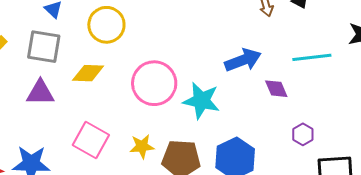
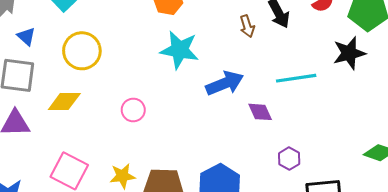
pink circle: (154, 83) -> (133, 110), size x0.5
cyan star: (201, 101) -> (180, 50), moved

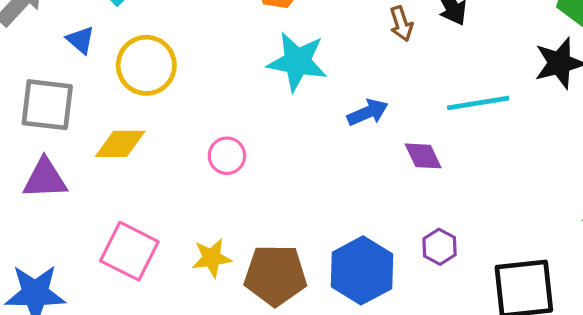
blue triangle: (26, 37) -> (81, 40), moved
blue arrow: (225, 83) -> (368, 112), size x0.7
purple hexagon: (289, 159) -> (440, 247), moved

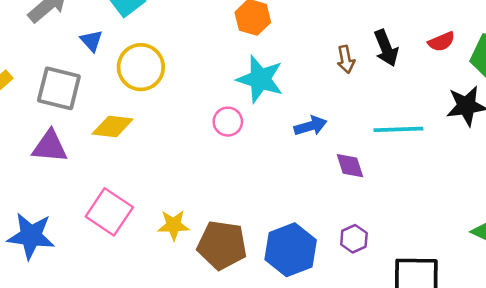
pink circle: (227, 156) -> (228, 122), moved

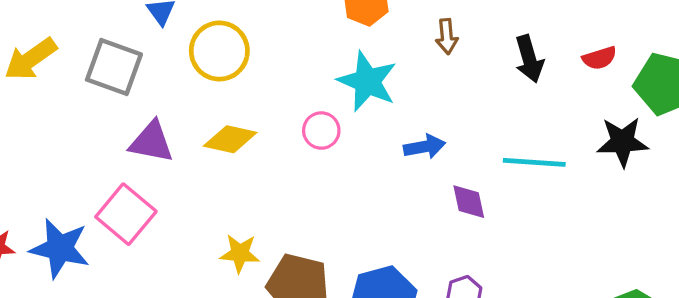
brown arrow: (346, 59) -> (447, 36), moved
yellow diamond: (113, 126) -> (230, 139), moved
purple triangle: (50, 146) -> (151, 142), moved
pink square: (109, 212) -> (126, 214), moved

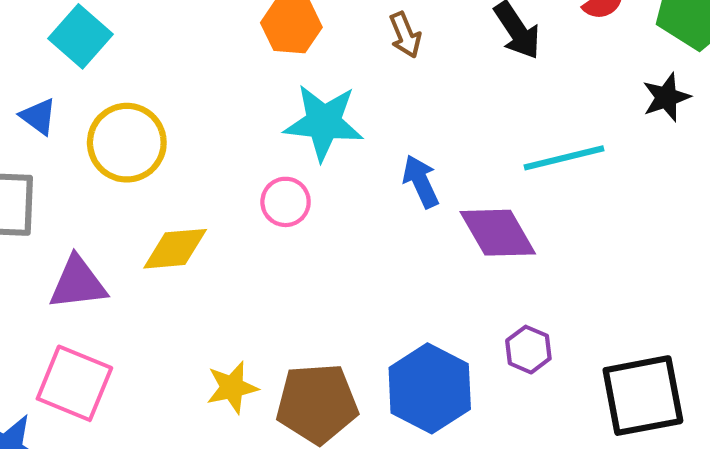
black star: (622, 142) -> (666, 97), size x0.7
blue arrow: (424, 147) -> (421, 181), turned -87
purple diamond: (469, 202) -> (498, 233), size x1.5

